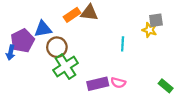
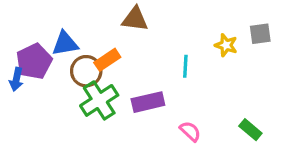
orange rectangle: (72, 15) -> (107, 60), moved
gray square: (156, 20) -> (260, 34), moved
pink semicircle: (118, 83) -> (190, 131), moved, turned -152
purple rectangle: (98, 84) -> (148, 102), moved

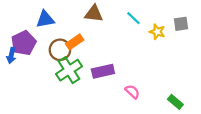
blue triangle: (65, 44) -> (45, 19), moved
cyan line: (185, 66) -> (133, 18), moved, turned -49
green rectangle: (250, 130) -> (175, 102), moved

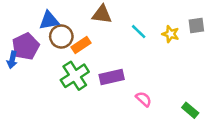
cyan line: (133, 18) -> (139, 32), moved
brown circle: (60, 50) -> (61, 36), moved

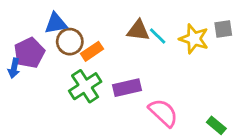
brown triangle: (102, 14) -> (138, 30), moved
yellow star: (171, 34) -> (194, 39), size x1.5
pink semicircle: (144, 99) -> (163, 113), size x1.6

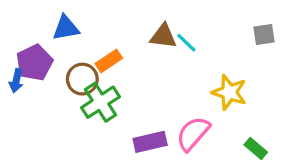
yellow star: (194, 39) -> (229, 92), moved
brown circle: (70, 42) -> (82, 79), moved
purple rectangle: (127, 88) -> (150, 142), moved
pink semicircle: (163, 113) -> (193, 134), turned -92

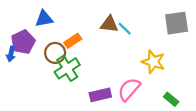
gray square: (264, 35) -> (177, 23), size x1.6

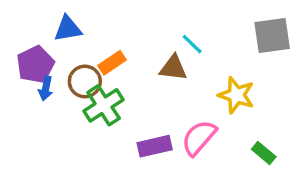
brown triangle: (109, 24) -> (173, 68), moved
blue arrow: (11, 54) -> (46, 88), moved

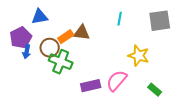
cyan line: (192, 44) -> (120, 19), moved, turned 56
brown triangle: (173, 68) -> (82, 33), moved
green cross: (104, 105) -> (61, 62), turned -35

